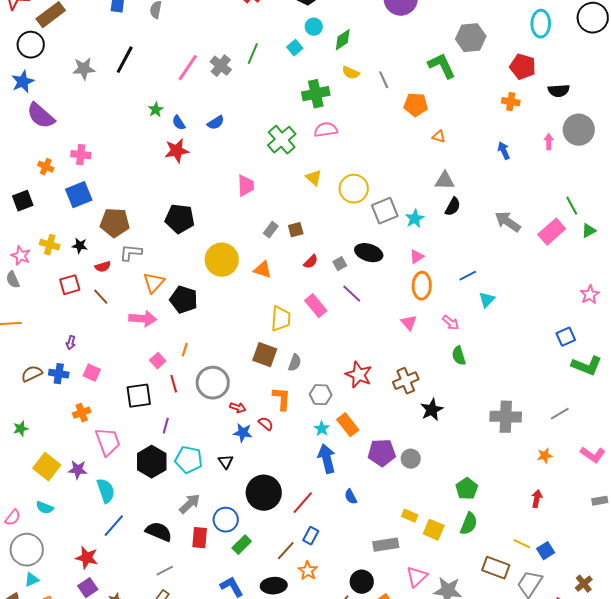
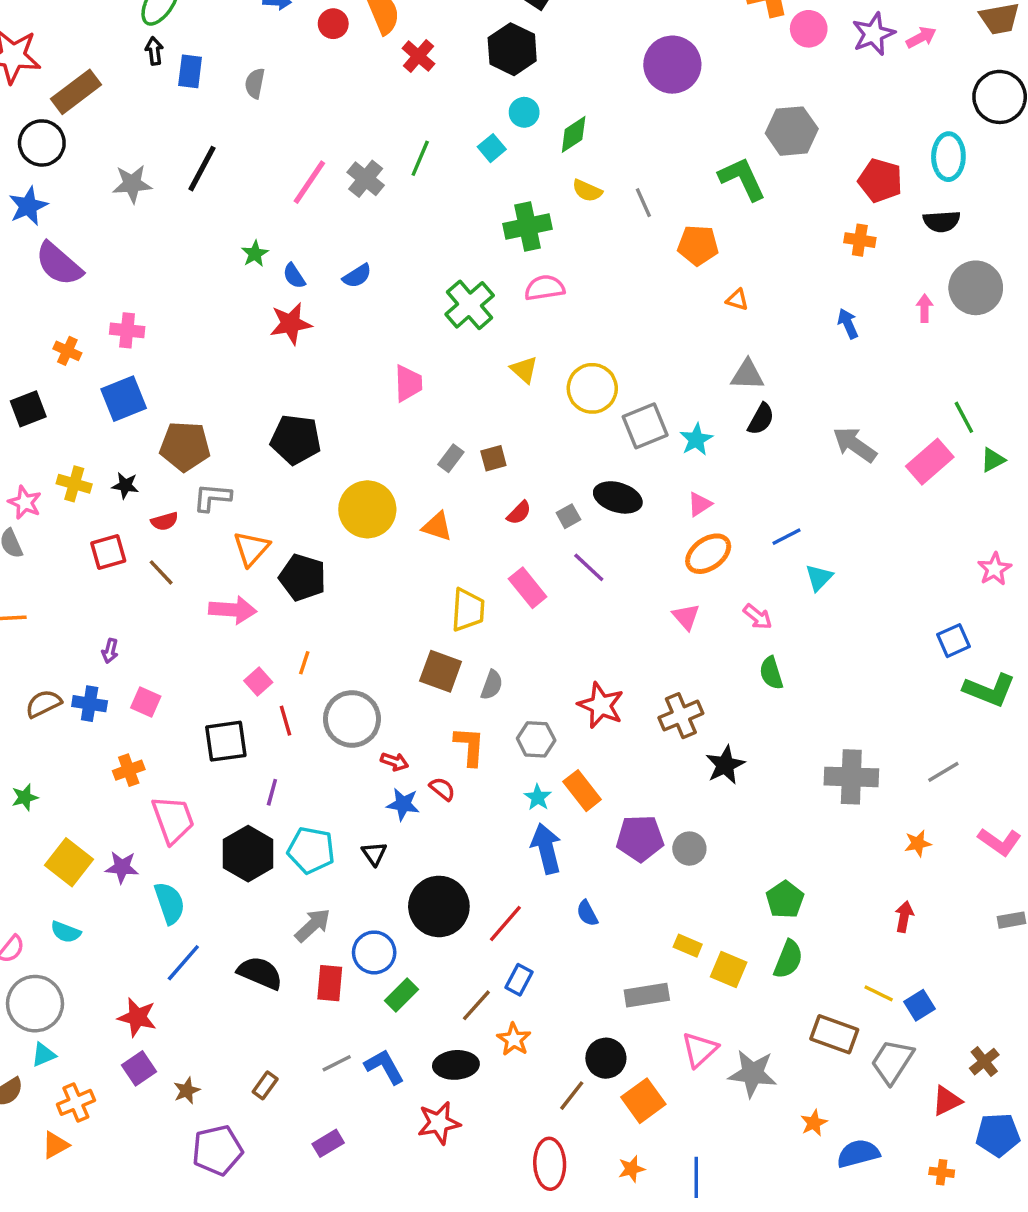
cyan ellipse: (541, 24) -> (948, 157), moved
orange ellipse: (422, 286) -> (708, 554), turned 52
gray line: (165, 571) -> (337, 1063), moved

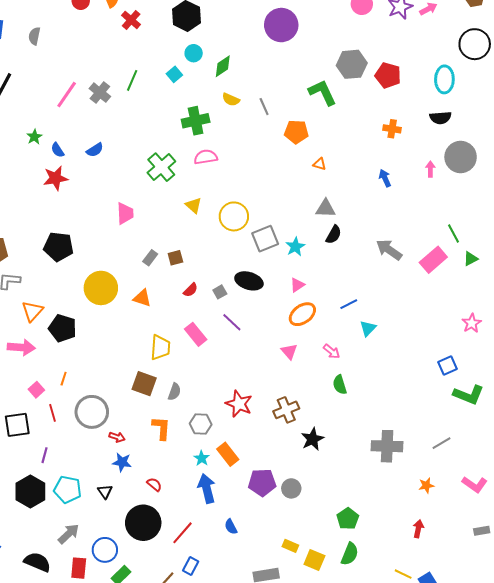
red pentagon: (880, 180) -> (388, 75), moved
red semicircle: (442, 789) -> (154, 484), moved

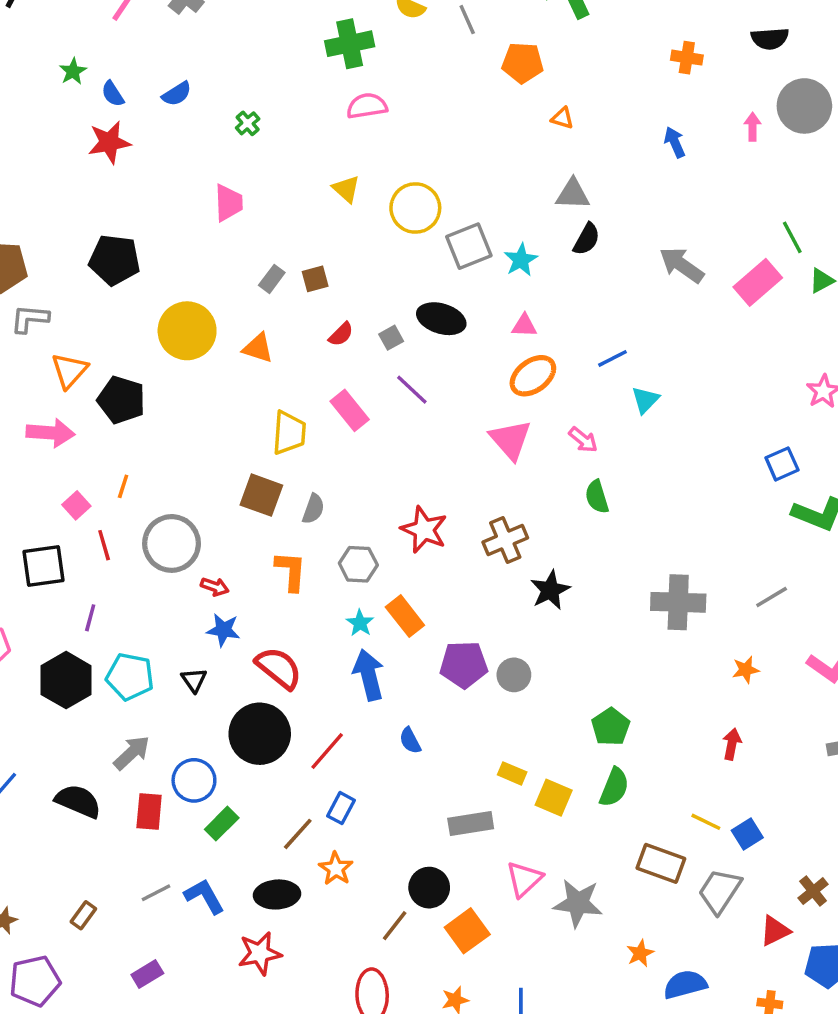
green cross: (161, 167) -> (248, 123), moved, size x0.5
pink triangle: (297, 285) -> (524, 326), turned 35
pink triangle: (289, 351) -> (510, 440), size x1.5
red semicircle: (154, 484) -> (279, 668), size x1.8

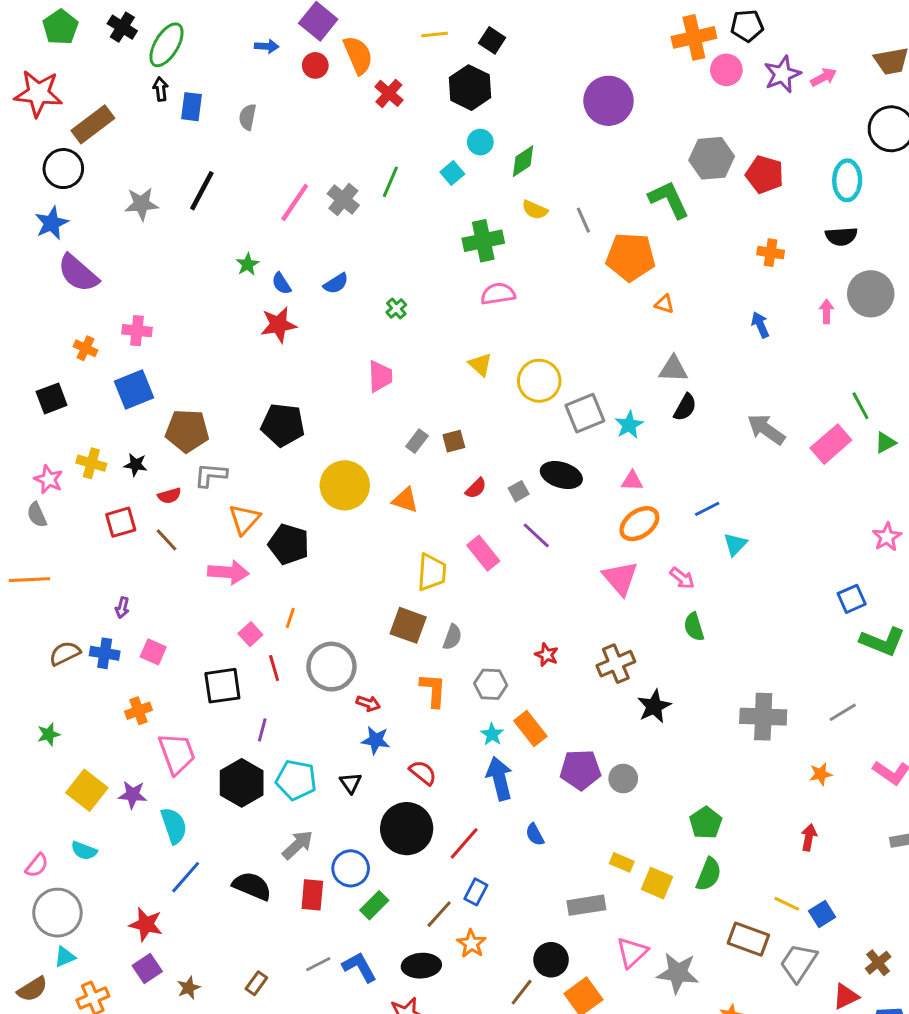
orange pentagon: (523, 63) -> (631, 257), size x1.4
red star: (424, 530) -> (547, 655), size x0.6
red semicircle: (279, 668) -> (423, 773), size x0.7

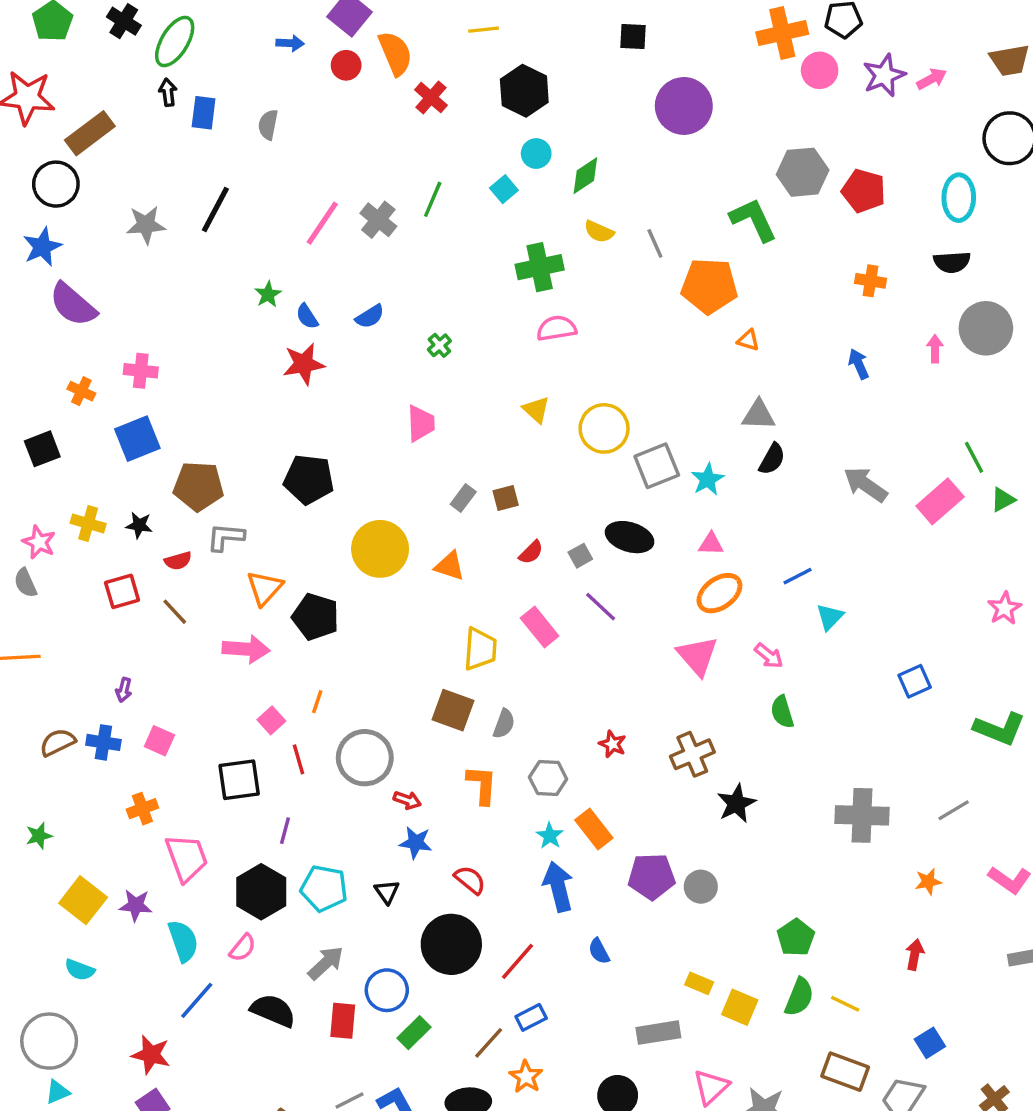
black square: (492, 40) -> (633, 36), moved, turned -30
blue square: (852, 599) -> (915, 681), moved
pink semicircle: (37, 865) -> (243, 948), moved
blue rectangle: (476, 892) -> (531, 1017), turned 35
yellow line: (787, 904) -> (845, 1004), moved

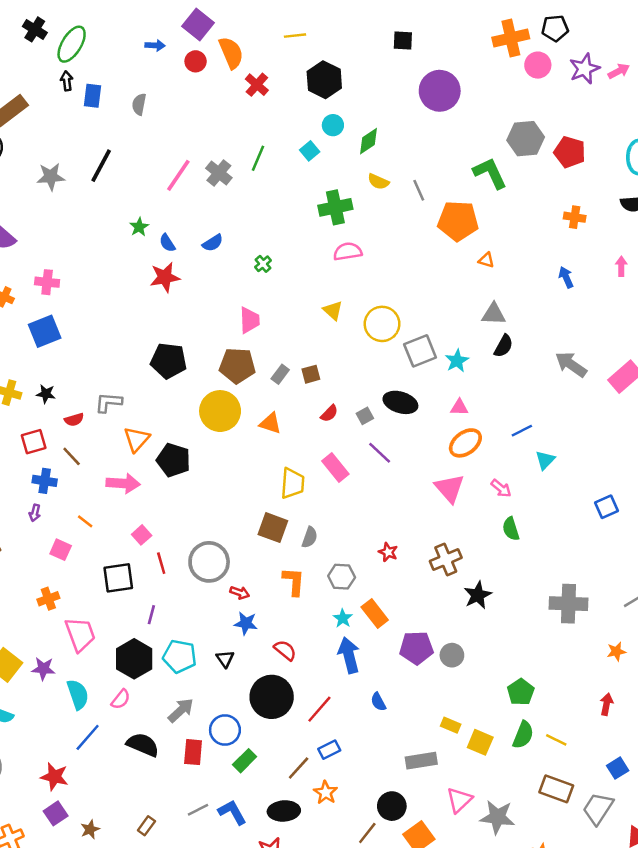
brown pentagon: (198, 486) -> (237, 366), moved
orange line: (317, 702) -> (85, 521), moved, turned -70
blue cross: (103, 742) -> (45, 481), moved

